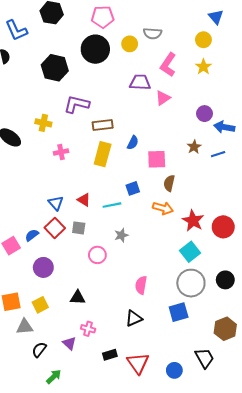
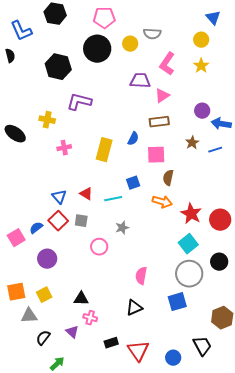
brown rectangle: (103, 125) -> (159, 122), moved
black circle: (225, 280) -> (219, 262), moved
black triangle: (78, 298) -> (81, 299), moved

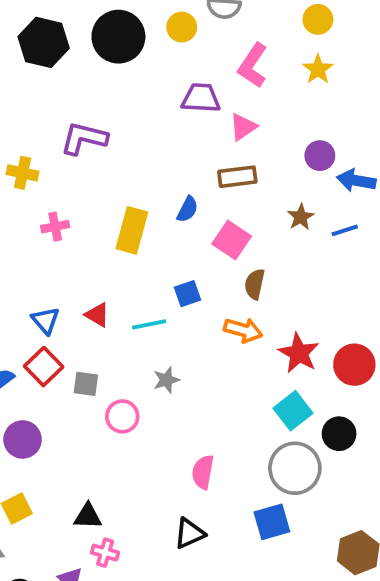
black hexagon: (58, 67) -> (44, 42), moved
pink square: (156, 155) -> (232, 240), turned 36
gray square: (81, 221) -> (86, 384), moved
black circle: (219, 262) -> (339, 434), moved

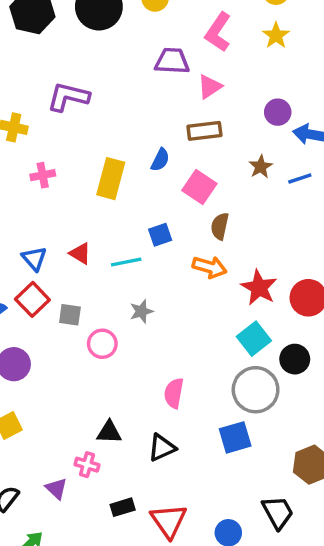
black triangle: (88, 516) -> (109, 432), moved

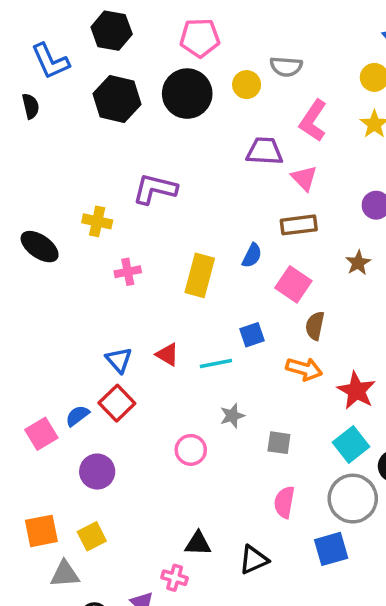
pink triangle: (210, 87) -> (304, 178), turned -40
gray square: (70, 315) -> (279, 443), moved
pink semicircle: (174, 393) -> (284, 502), moved

